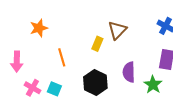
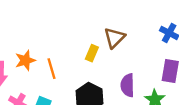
orange star: (39, 28) -> (25, 60), moved

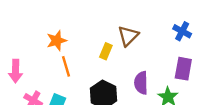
orange star: (25, 60) -> (57, 41), moved

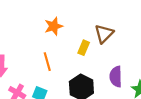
orange star: (57, 41) -> (54, 26), moved

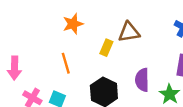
brown triangle: (104, 34) -> (129, 32), turned 36

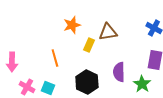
orange star: (73, 24) -> (72, 25), moved

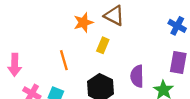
brown triangle: (108, 32) -> (114, 16), moved, turned 36

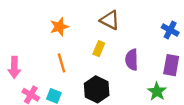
orange star: (83, 22) -> (59, 27), moved
purple semicircle: (137, 76) -> (132, 60), moved

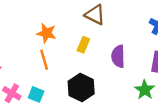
orange star: (59, 27) -> (46, 33), moved, turned 30

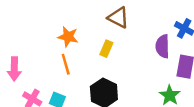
purple semicircle: (118, 56) -> (163, 46), moved

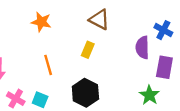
orange star: (68, 37) -> (41, 22), moved

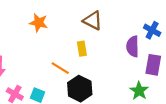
yellow rectangle: (88, 50) -> (82, 49), turned -32
orange line: (48, 65) -> (60, 68), moved, turned -42

